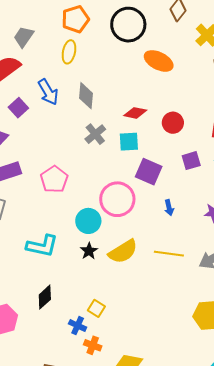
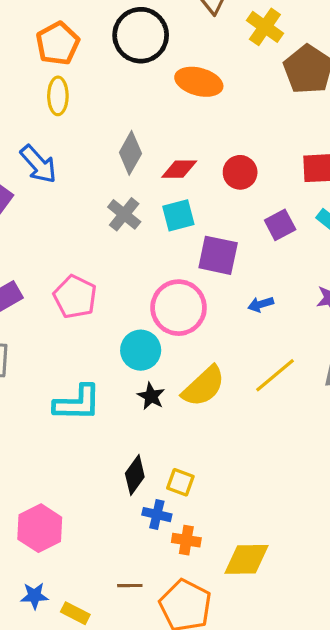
gray diamond: (86, 96) -> (130, 153), moved, turned 36
blue arrow: (169, 208) -> (261, 304), turned 98
yellow line: (169, 254) -> (275, 375), turned -36
black diamond: (45, 297) -> (135, 475), moved

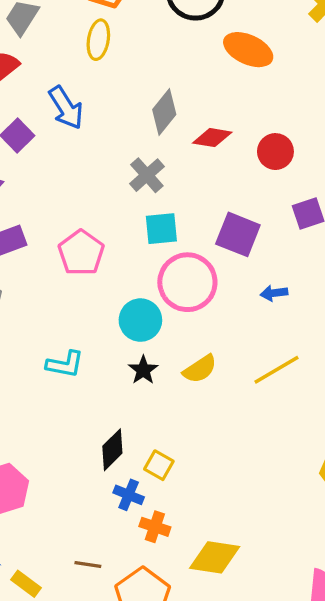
cyan square: (178, 215) -> (161, 229), moved
yellow semicircle: (204, 386) -> (200, 369), size x0.7
cyan L-shape: (77, 403) -> (65, 364), size x0.7

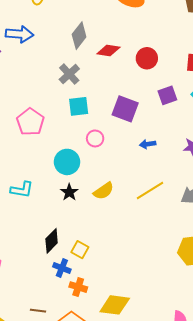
blue arrow: (66, 108) -> (19, 34), turned -52
pink circle: (187, 282) -> (95, 138), size x0.5

